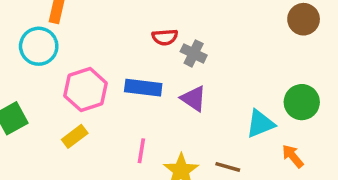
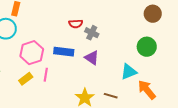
green circle: (302, 102) -> (147, 47), moved
pink line: (141, 151) -> (46, 75), moved
orange arrow: (293, 156) -> (147, 90), size x1.5

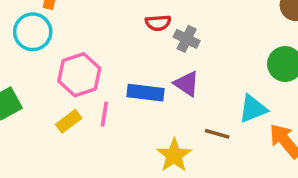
blue rectangle: (64, 52) -> (145, 93), moved
brown line: (111, 96) -> (217, 134), moved

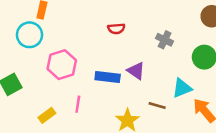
gray cross: (187, 39) -> (165, 40), moved
pink line: (104, 114) -> (78, 104), moved
yellow rectangle: (69, 121) -> (47, 115), moved

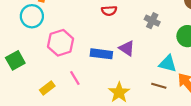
cyan triangle: (182, 88) -> (168, 64), turned 36
pink line: (78, 104) -> (75, 78), turned -40
brown line: (157, 105) -> (159, 86), moved

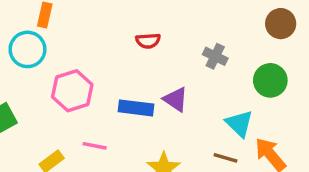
cyan triangle: (168, 64) -> (239, 123), turned 30
pink line: (75, 78) -> (95, 146), turned -48

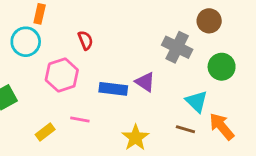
brown circle: (281, 24) -> (209, 21), moved
red semicircle: (148, 41) -> (85, 40), moved, turned -108
gray cross: (215, 56) -> (177, 47), size x1.5

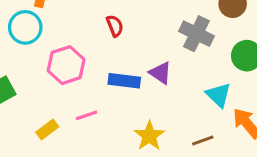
red semicircle: (85, 40) -> (115, 26), moved
pink line: (80, 120) -> (87, 115), turned -30
brown line: (185, 129) -> (203, 140), moved, turned -36

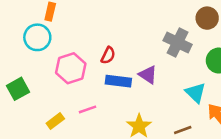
red semicircle: (115, 26) -> (108, 55), moved, turned 48

